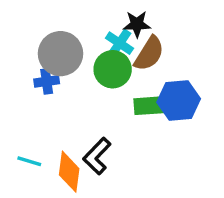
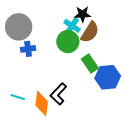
gray circle: (61, 54) -> (19, 27), moved
blue hexagon: (179, 100) -> (108, 77), moved
green rectangle: (149, 106) -> (90, 64), turned 60

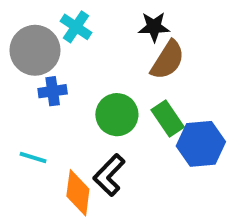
cyan cross: (72, 26) -> (76, 27), moved
green circle: (68, 42) -> (117, 115), moved
cyan line: (18, 97) -> (33, 158), moved

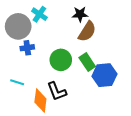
black L-shape: (109, 175) -> (57, 91), turned -65

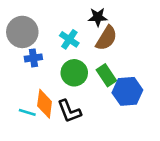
cyan cross: (39, 14) -> (69, 39), moved
cyan line: (17, 82) -> (27, 112), moved
orange diamond: (40, 100) -> (45, 104), moved

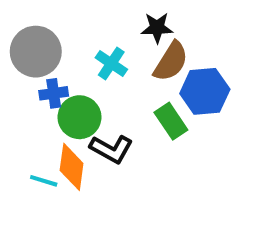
green circle: (74, 73) -> (79, 117), moved
blue hexagon: (127, 91) -> (205, 91), moved
black L-shape: (69, 111) -> (111, 149), moved, turned -40

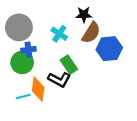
green circle: (79, 117) -> (22, 62), moved
green rectangle: (171, 121) -> (69, 65), moved
cyan line: (44, 181) -> (23, 96), turned -32

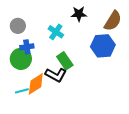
gray circle: (19, 27) -> (18, 26), size x0.6
brown semicircle: (91, 33) -> (113, 21), moved
orange diamond: (38, 89) -> (36, 84), turned 50

